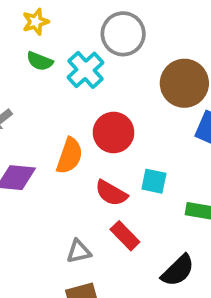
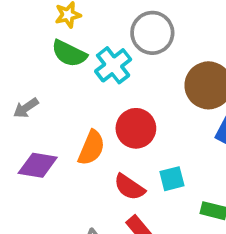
green semicircle: (40, 61) -> (69, 53), size x1.4
cyan square: (154, 181) -> (172, 179), turned -30

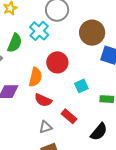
green semicircle: (69, 53) -> (15, 43), moved, turned -84
red semicircle: (129, 187) -> (43, 100), moved

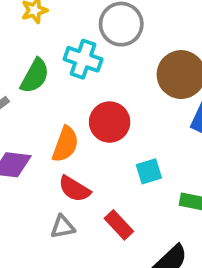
cyan cross: (39, 31) -> (83, 59), turned -30
gray triangle: (45, 127) -> (63, 227), moved

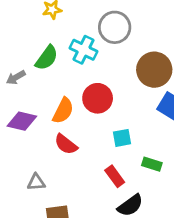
red rectangle: (119, 225) -> (115, 176), moved
gray triangle: (63, 227) -> (36, 182), moved

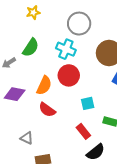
cyan cross: (84, 50) -> (66, 49), moved
gray triangle: (36, 182) -> (27, 138), turned 32

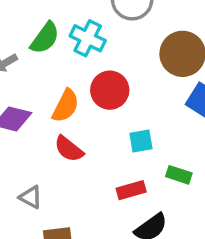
cyan cross: (66, 49) -> (88, 38), moved
red rectangle: (83, 131) -> (131, 190), turned -70

